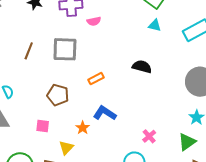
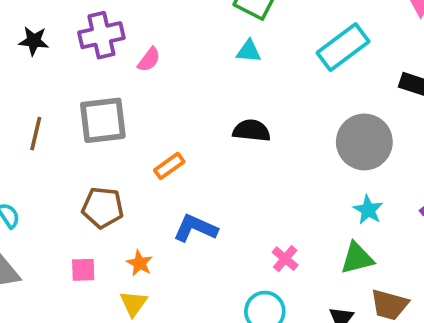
pink semicircle: (94, 21) -> (149, 60), turned -32
cyan triangle: (155, 25) -> (249, 51), moved
orange star: (83, 128) -> (140, 263), moved
green triangle: (187, 142) -> (357, 258), turned 30

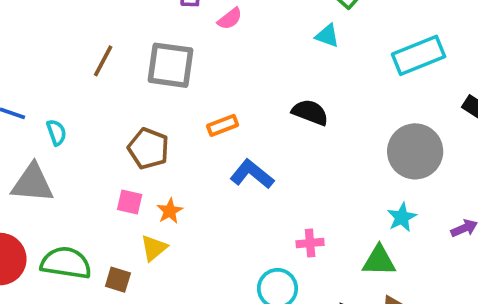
blue L-shape: (195, 228) -> (252, 174), moved
pink cross: (285, 259) -> (310, 243), turned 30
pink square: (83, 270) -> (130, 202), moved

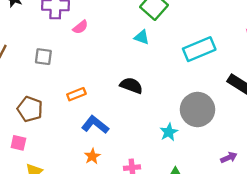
gray square: (171, 65) -> (43, 57), size x0.6
orange star: (170, 211) -> (92, 156), moved
cyan star: (402, 217) -> (169, 132), moved

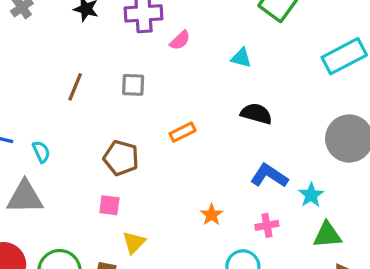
cyan triangle: (142, 37) -> (241, 58), moved
blue L-shape: (95, 125) -> (269, 176), moved
cyan star: (169, 132) -> (311, 195), moved

